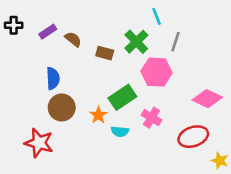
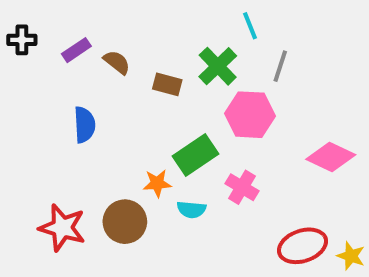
brown circle: (62, 107) -> (125, 222), moved
orange star: (98, 115) -> (157, 183), turned 30
red ellipse: (193, 137) -> (303, 246), moved

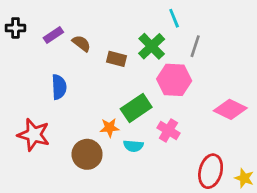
red star: (62, 228) -> (34, 135), moved
red ellipse: (303, 246) -> (211, 171), turned -56

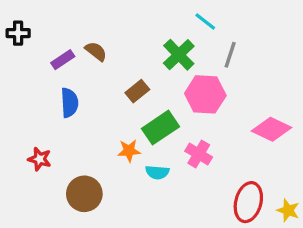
cyan line: (174, 18) -> (205, 22), turned -30
purple rectangle: (53, 35) -> (63, 60), moved
brown rectangle: (117, 59) -> (137, 91), moved, turned -54
red star: (34, 135) -> (40, 159), size x0.6
brown circle: (87, 154) -> (84, 194), moved

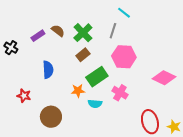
black cross: (18, 33) -> (11, 48), moved, turned 32
green cross: (179, 55) -> (83, 33), moved
gray line: (230, 55) -> (113, 31), moved
blue semicircle: (69, 103) -> (48, 70), moved
red ellipse: (248, 202) -> (150, 122), turned -30

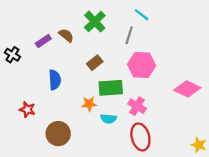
green cross: (83, 33) -> (95, 22), moved
green rectangle: (97, 77) -> (111, 88), turned 30
red ellipse: (150, 122) -> (140, 137), moved

